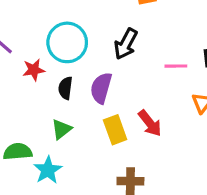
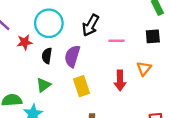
pink line: (176, 66) -> (116, 41), moved
red arrow: (150, 123) -> (120, 81), moved, turned 36

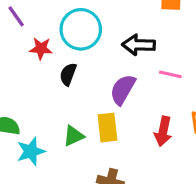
black arrow: (91, 25) -> (139, 45), turned 50
purple semicircle: (72, 56) -> (123, 90), moved
green triangle: (43, 85) -> (74, 136), moved

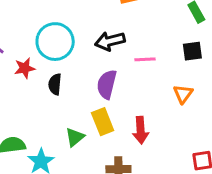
red arrow: (163, 131) -> (141, 130), moved

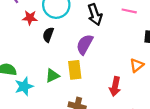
black arrow: (110, 41) -> (95, 15), turned -110
pink line: (145, 59) -> (129, 11), moved
red arrow: (141, 130) -> (115, 87), moved

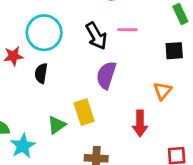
pink line: (129, 11) -> (127, 30), moved
purple semicircle: (85, 44) -> (106, 75), moved

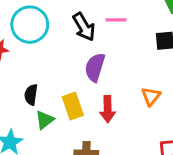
black semicircle: (41, 73) -> (31, 95), moved
orange triangle: (163, 91) -> (151, 96), moved
red arrow: (140, 123) -> (108, 109), moved

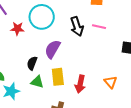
purple semicircle: (95, 67) -> (53, 49), moved
orange triangle: (151, 96) -> (111, 82), turned -32
green triangle: (45, 120) -> (37, 82), turned 40

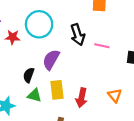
pink line: (99, 27) -> (102, 46), moved

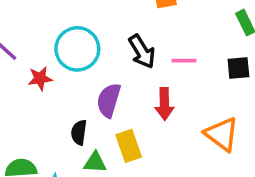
orange triangle: (115, 95) -> (222, 134), size x1.5
red arrow: (82, 98) -> (164, 104), moved

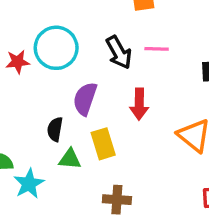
pink line: (184, 61) -> (157, 49), moved
red star: (40, 78) -> (18, 62), moved

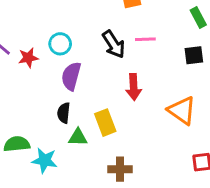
cyan circle: (56, 48) -> (60, 44), size x0.6
purple semicircle: (85, 99) -> (71, 76), moved
cyan star: (29, 184) -> (45, 160), turned -30

